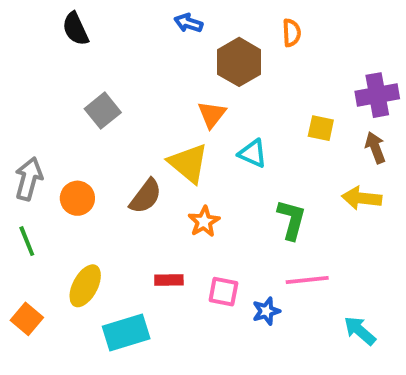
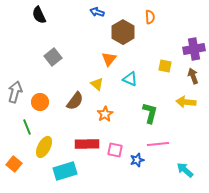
yellow triangle: (188, 163) -> (97, 84), size x0.6
green line: (27, 241) -> (27, 127), moved
red rectangle: (169, 280) -> (87, 144), size x1.6

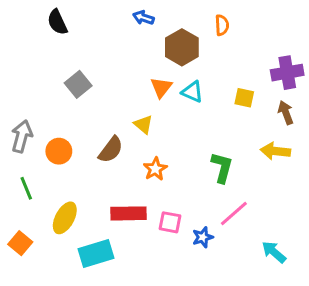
cyan triangle: (130, 79) -> (192, 92), moved
green line: (27, 127) -> (26, 188), moved
pink line: (158, 144) -> (234, 213), turned -35

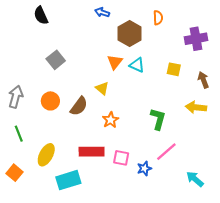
purple cross: (287, 73) -> (196, 39), moved
orange circle: (59, 151) -> (50, 101), moved

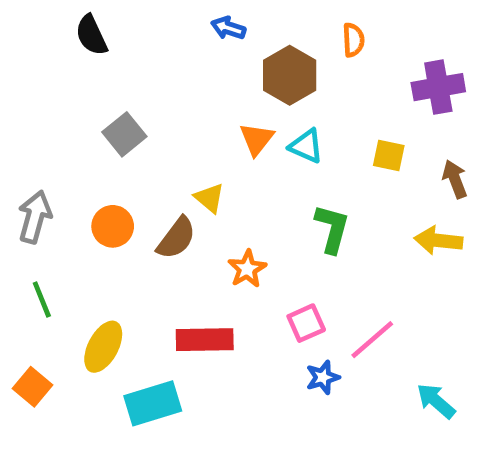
yellow triangle: (102, 88) -> (209, 198), moved
green L-shape: (158, 119) -> (332, 229), moved
pink square: (121, 158) -> (306, 323), moved, turned -35

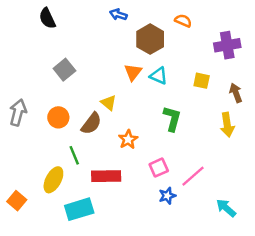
orange semicircle: (353, 40) -> (183, 21), turned -63
yellow arrow: (438, 240) -> (227, 125), turned -105
green line: (42, 299) -> (74, 155), moved

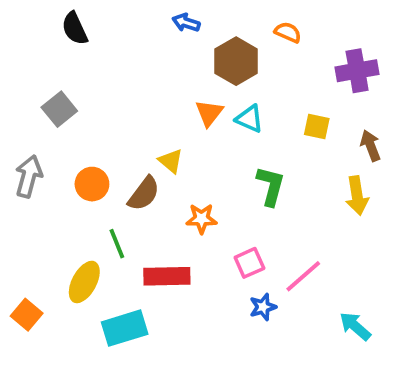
gray square: (64, 70) -> (59, 109), moved
orange star: (128, 139) -> (201, 219), turned 30

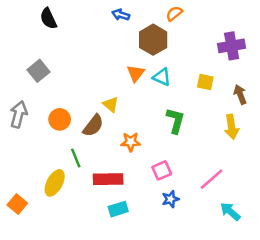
orange semicircle: (288, 32) -> (174, 14), moved, turned -63
pink line: (303, 276) -> (212, 179), moved
cyan rectangle: (125, 328) -> (118, 209), moved, size x0.7

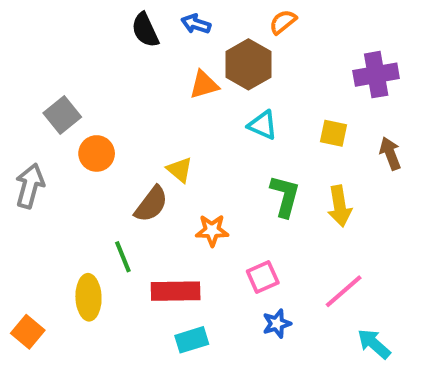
black semicircle: (48, 18) -> (145, 30), moved
orange triangle: (136, 73) -> (204, 85), moved, turned 36
orange circle: (60, 119) -> (97, 153), moved
yellow arrow: (232, 127) -> (340, 206), moved
yellow ellipse: (55, 183) -> (88, 297), turned -30

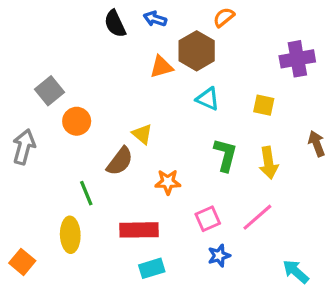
brown arrow: (390, 153) -> (317, 144), moved
green line: (123, 257) -> (86, 193), moved
pink line: (344, 291) -> (257, 217), moved

